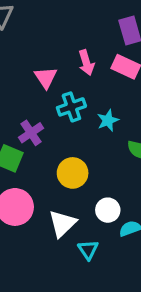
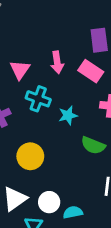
cyan cross: (71, 107) -> (38, 99), turned 30
white circle: (108, 210) -> (49, 202), moved

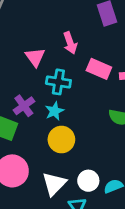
pink rectangle: (91, 71) -> (99, 69), moved
cyan star: (68, 115) -> (54, 111), moved

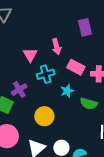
cyan cross: (58, 82) -> (46, 74), turned -30
cyan star: (54, 111) -> (67, 91), moved

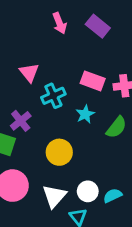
purple rectangle: (85, 27) -> (98, 26), turned -30
pink arrow: (56, 47) -> (59, 23), moved
green semicircle: (89, 104) -> (116, 127), turned -60

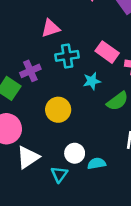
pink triangle: (29, 72) -> (51, 28), turned 36
white triangle: (54, 196) -> (28, 157), moved

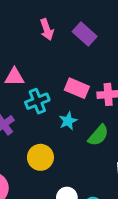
pink triangle: (51, 28) -> (14, 77), turned 30

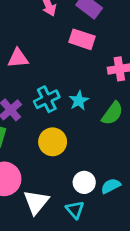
pink rectangle: (77, 88) -> (82, 39), moved
cyan cross: (37, 101) -> (47, 99), moved

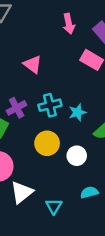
pink triangle: (18, 58) -> (33, 64), turned 30
white circle: (84, 182) -> (77, 156), moved

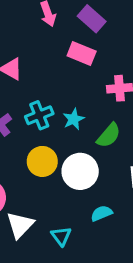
white circle: (77, 156) -> (80, 171), size x1.5

